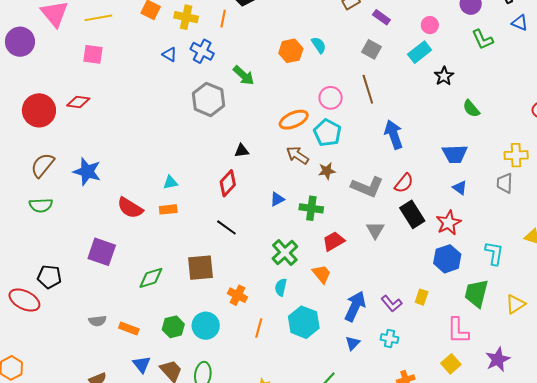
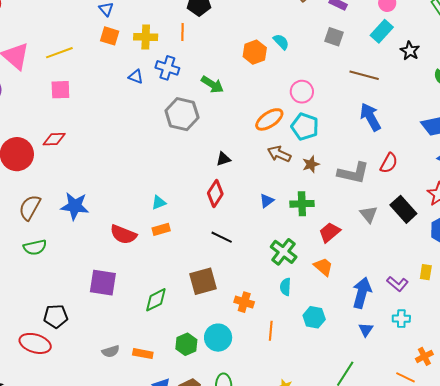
brown line: (368, 89) -> (364, 75), moved, turned -48
black rectangle: (412, 214) -> (403, 209), moved
cyan hexagon: (304, 322) -> (314, 317), size x0.7

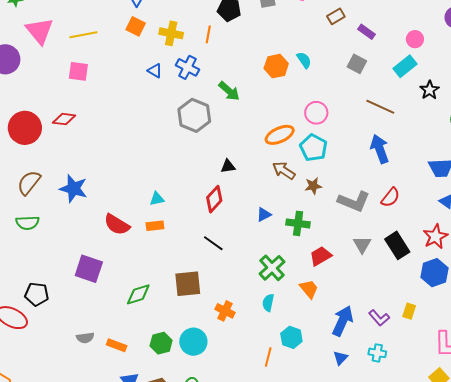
orange line: (271, 331) -> (268, 357), moved

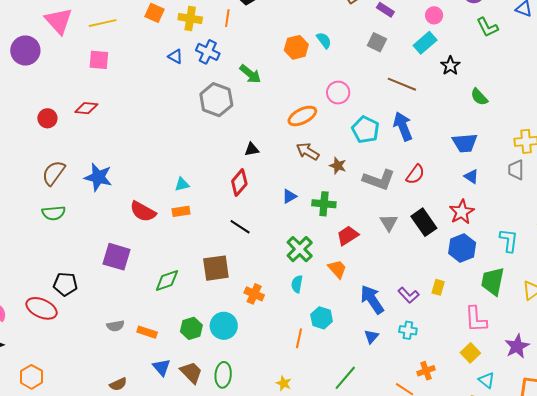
red circle: (25, 128) -> (47, 118), size x0.6
cyan pentagon: (313, 148) -> (365, 130), moved
brown star: (313, 186) -> (338, 166), turned 30
blue arrow: (343, 321) -> (372, 300), turned -56

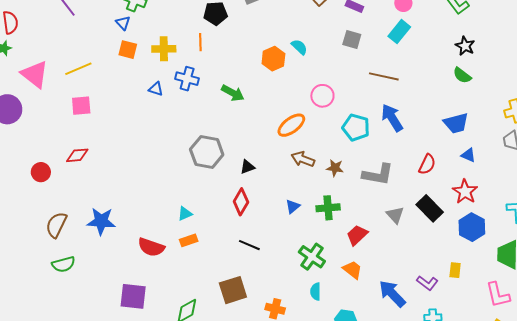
black star: (450, 66) -> (465, 46), moved
gray hexagon: (216, 100) -> (207, 152), moved
red semicircle: (415, 174) -> (427, 164), moved

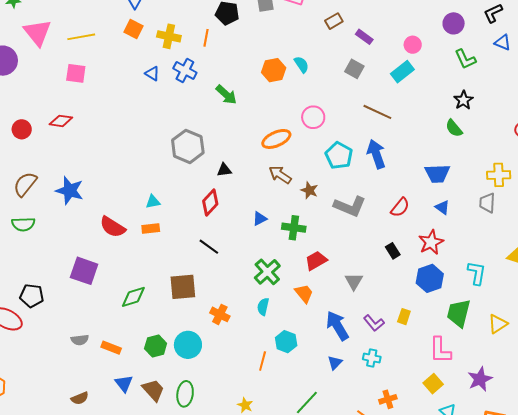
black rectangle: (430, 208) -> (393, 251), size x0.6
gray triangle: (395, 215) -> (354, 281), moved

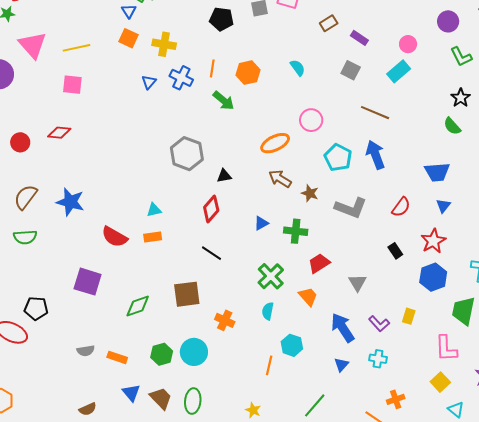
orange line: (206, 38) -> (212, 68), moved
orange hexagon: (274, 70) -> (248, 73), moved
blue triangle: (152, 74) -> (149, 82), turned 42
blue triangle: (442, 207) -> (443, 206), turned 35

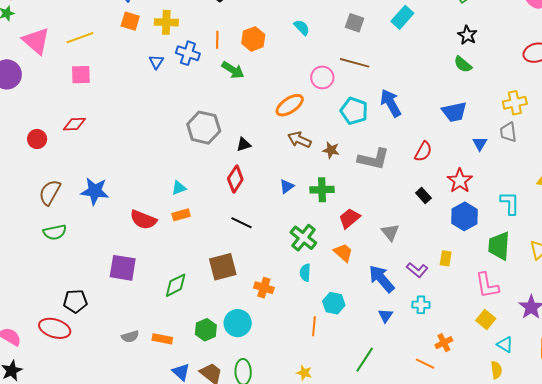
brown line: (375, 113) -> (355, 63), moved
blue triangle: (443, 206) -> (480, 144), moved

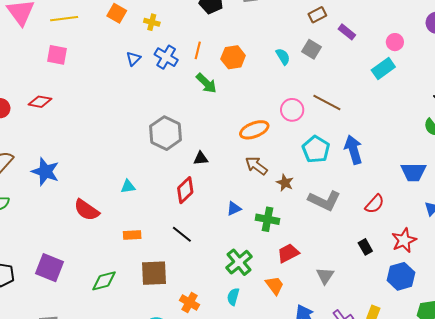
yellow cross: (166, 22) -> (152, 22), size x0.7
gray square: (355, 23) -> (312, 49), moved
orange rectangle: (181, 215) -> (132, 235), moved
purple square: (123, 268) -> (49, 268), moved

